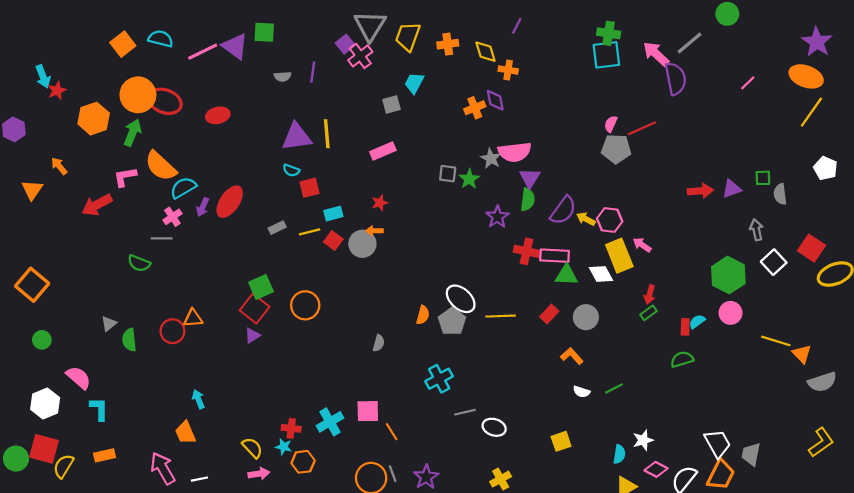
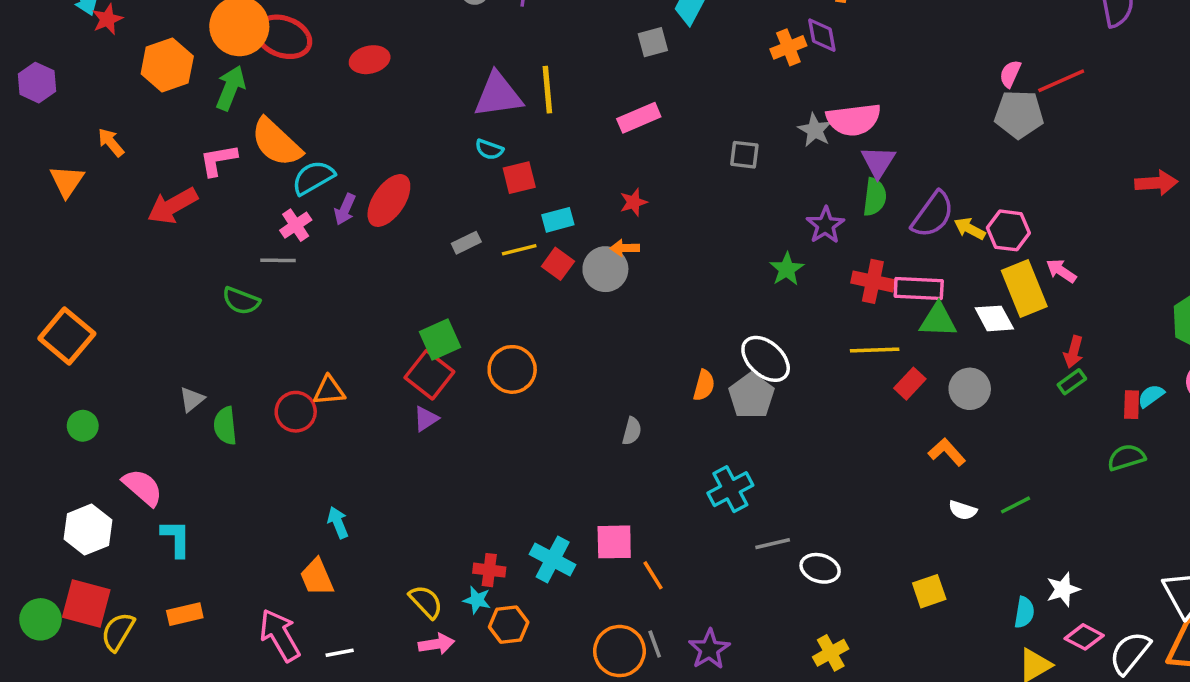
green star: (469, 179) -> (787, 269), moved
yellow line: (501, 316) -> (875, 350), moved
cyan cross: (330, 422) -> (553, 560), turned -32

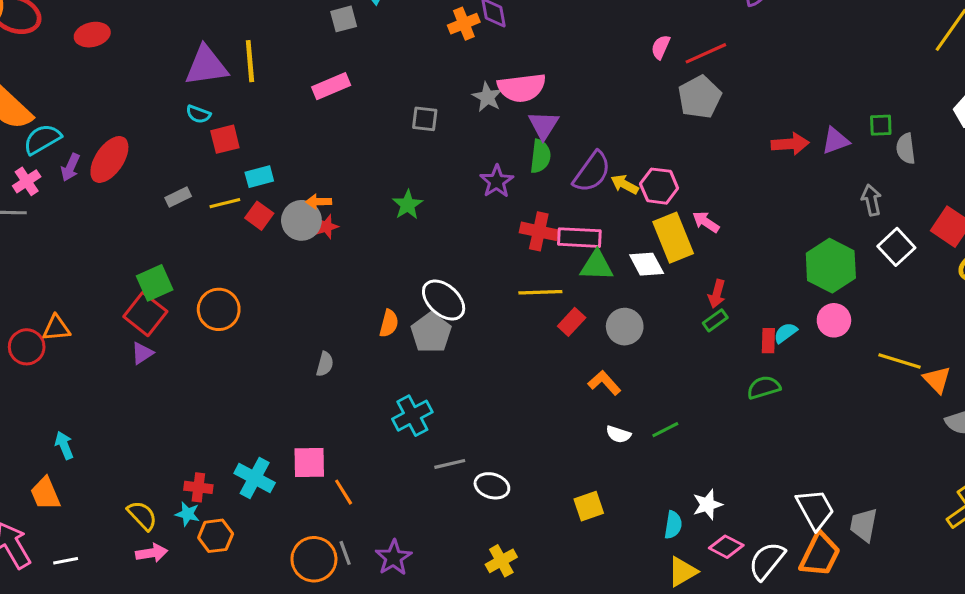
gray pentagon: (1019, 114) -> (700, 97), moved, turned -30
red star: (634, 202) -> (326, 227), moved
green star: (787, 269) -> (408, 205), moved

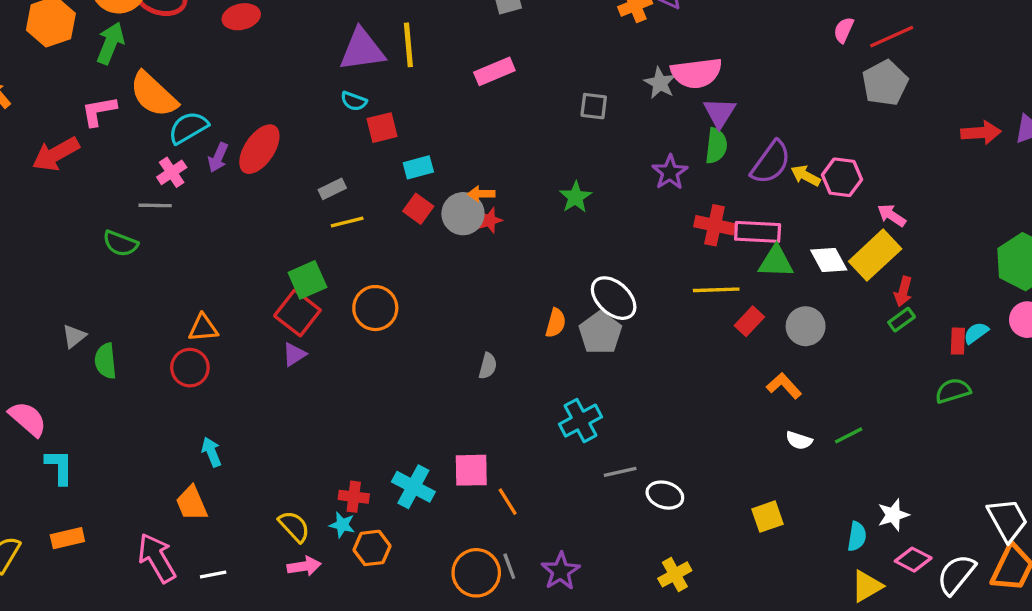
yellow line: (225, 203) -> (347, 222), moved
yellow rectangle: (673, 238) -> (875, 255), moved, turned 69
red circle: (27, 347) -> (190, 368), moved

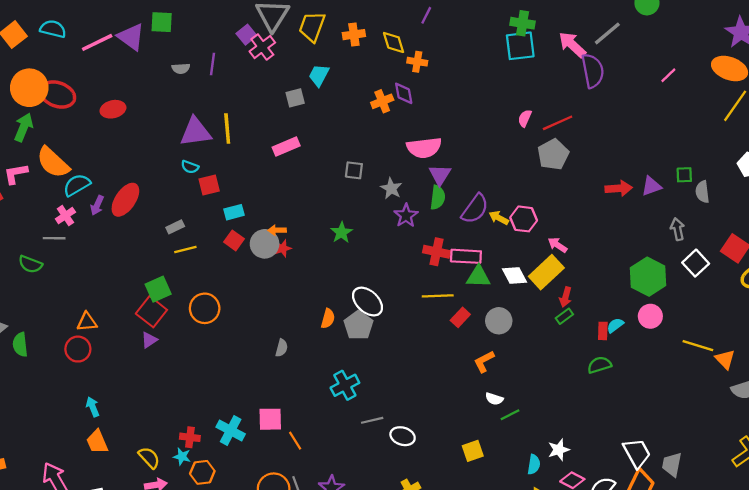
gray star: (660, 83) -> (391, 188), moved
orange L-shape: (784, 386) -> (484, 361), turned -75
green line: (849, 435) -> (510, 415), moved
orange trapezoid: (192, 503) -> (97, 442), moved

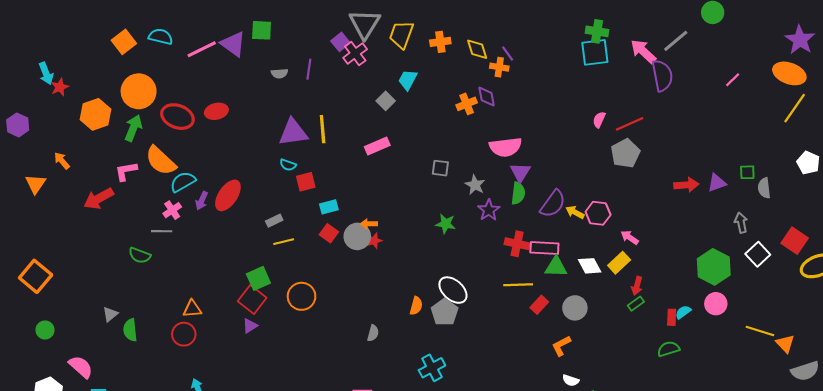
purple line: (426, 15) -> (508, 53), moved, turned -63
red ellipse: (58, 95) -> (177, 117), moved
gray square: (295, 98) -> (386, 101), turned -30
green star: (341, 233) -> (446, 224), moved, turned -30
yellow rectangle: (546, 272) -> (619, 263), size x0.7

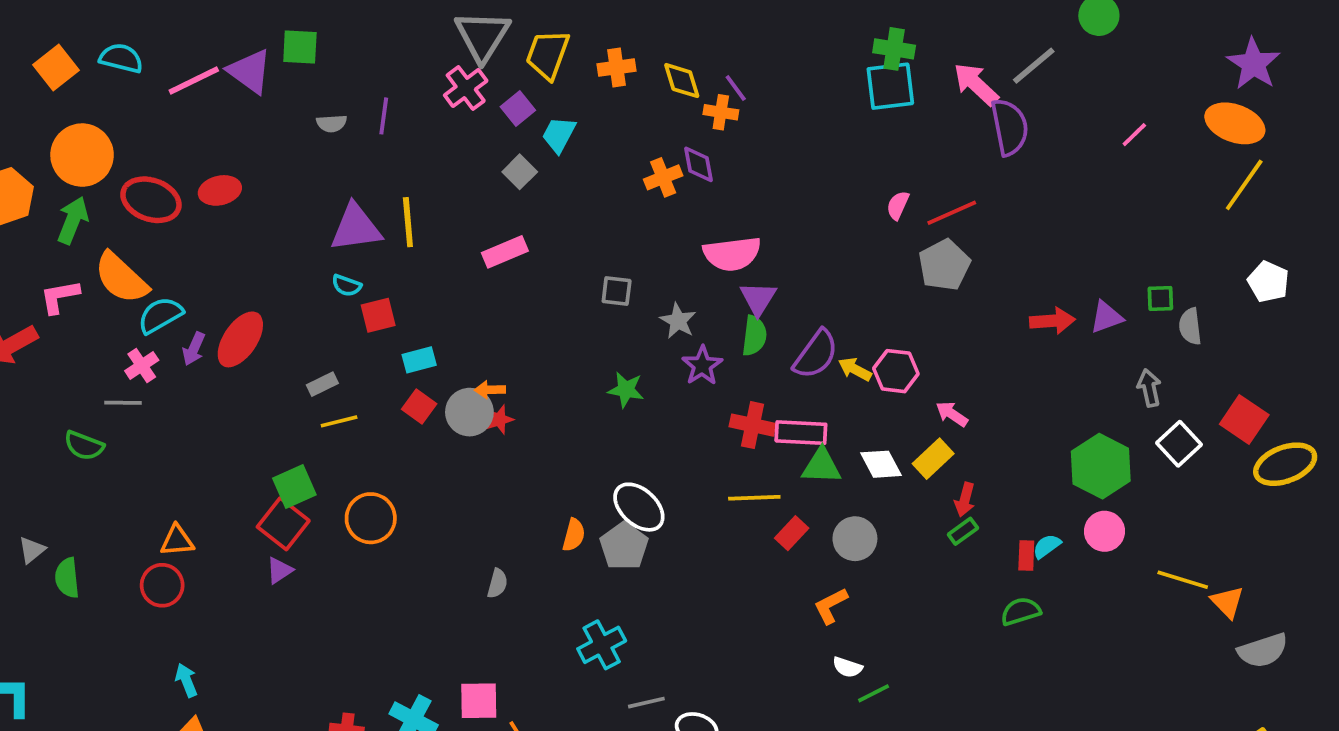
purple square: (340, 42) -> (518, 108), moved

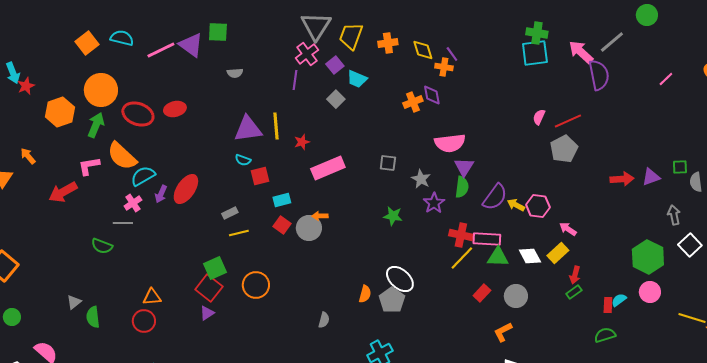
purple line: (384, 116) -> (295, 80), moved
cyan trapezoid: (559, 135) -> (357, 79), turned -95
pink rectangle: (505, 252) -> (328, 168), moved, size x1.4
red star: (499, 420) -> (302, 142), moved
yellow line: (754, 498) -> (462, 258), moved, turned -44

